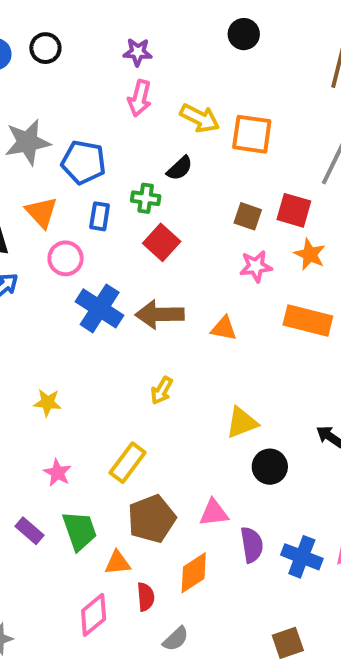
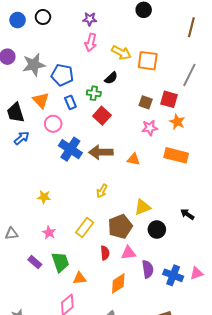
blue rectangle: (100, 216) -> (70, 102), turned -32
brown pentagon: (152, 519) -> (120, 226), moved
red semicircle: (146, 597) -> (105, 253), moved

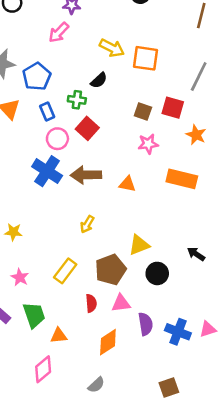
pink arrow: (91, 42) -> (59, 32), moved, turned 30
blue pentagon: (62, 75) -> (37, 76), turned 30
orange star: (177, 122) -> (196, 135), moved
pink circle: (53, 124) -> (57, 139), moved

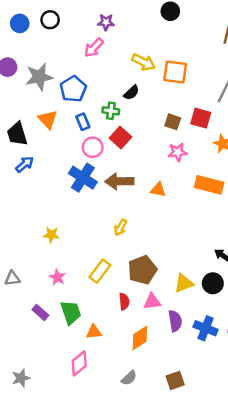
yellow triangle: (139, 245) -> (184, 283), moved
black circle: (157, 273) -> (213, 283), moved
brown square: (169, 387) -> (175, 380), moved

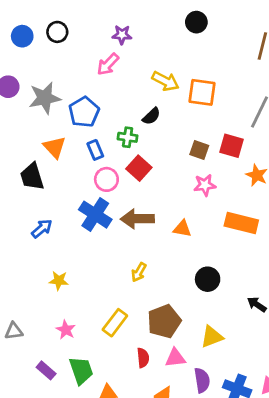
black trapezoid: (17, 134) -> (32, 177), moved
blue arrow: (25, 164) -> (42, 229), moved
black circle: (213, 283) -> (208, 279), moved

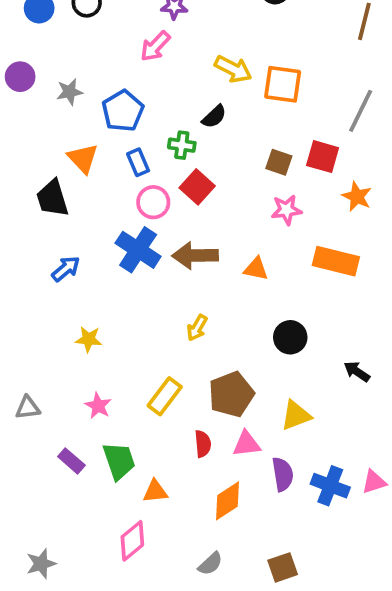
gray star: (45, 98) -> (70, 92), size x0.6

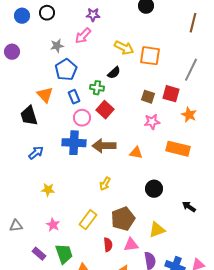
gray star: (70, 92) -> (57, 46), moved
blue cross: (138, 250) -> (74, 143), turned -30

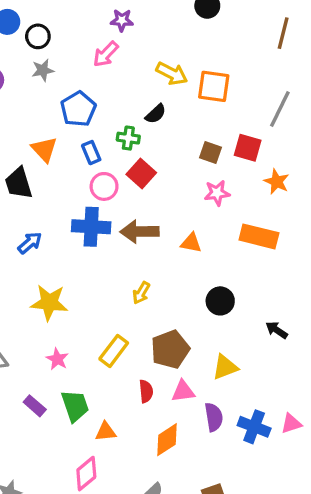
black circle: (47, 13) -> (38, 36), moved
gray star: (57, 46) -> (43, 70), moved
yellow star: (48, 190) -> (49, 303), size x1.6

